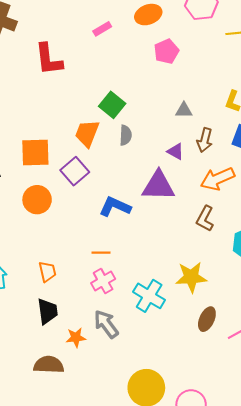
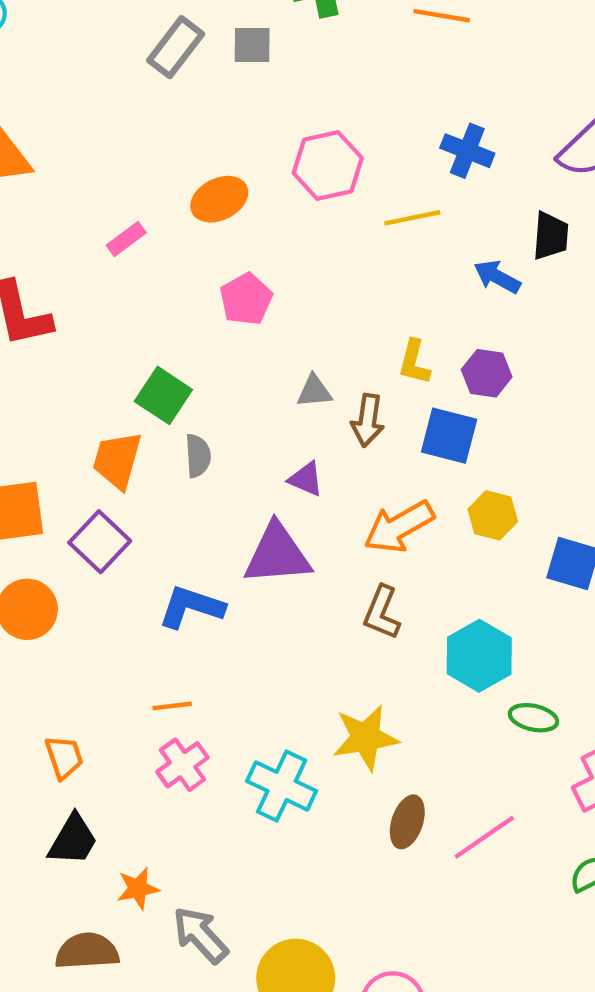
pink pentagon: (166, 51) -> (246, 299), moved
brown arrow: (205, 140) -> (368, 420), moved
black trapezoid: (47, 311) -> (73, 840), turned 44
gray arrow: (106, 324) -> (200, 935), moved

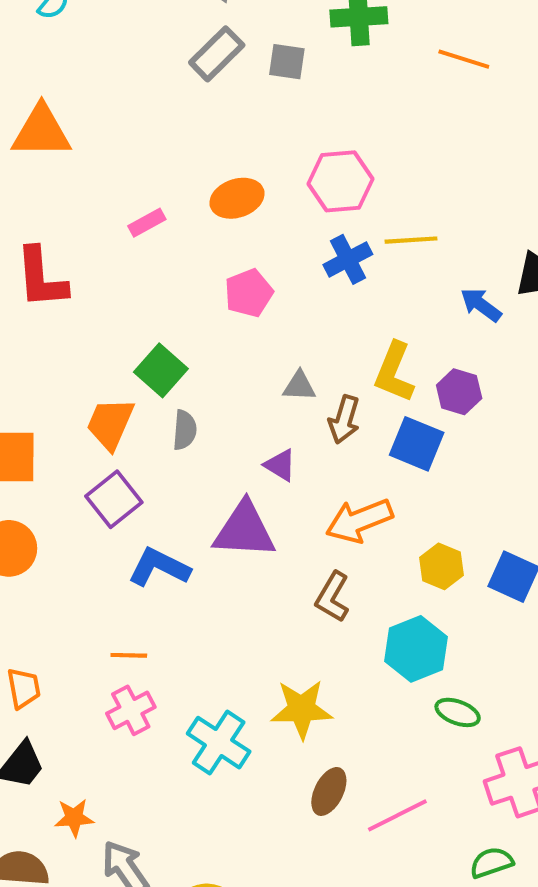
blue cross: (467, 151) -> (348, 259), moved, turned 33
yellow L-shape: (414, 362) -> (394, 372), size x1.4
yellow hexagon: (493, 515) -> (441, 566), moved
purple square: (100, 542) -> (114, 499), moved

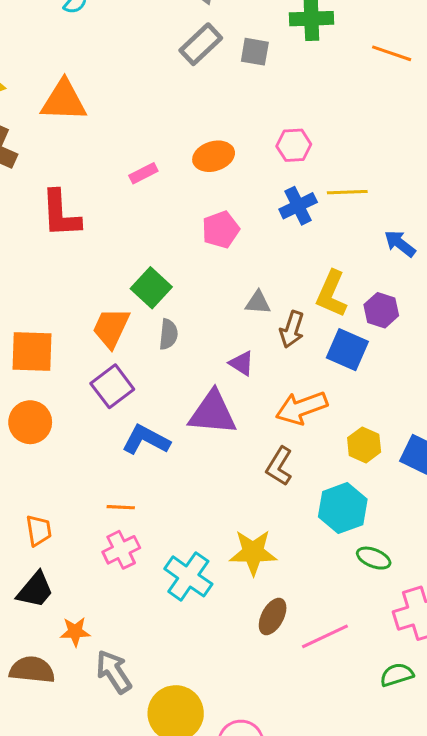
pink hexagon: (340, 181) -> (294, 145), size x0.7

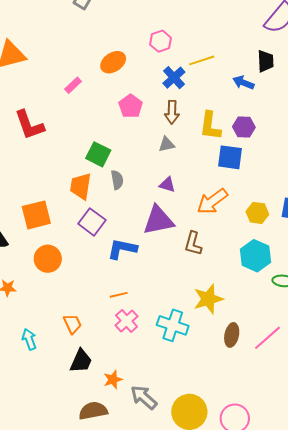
brown arrow: (292, 329) -> (172, 112), moved
brown L-shape: (279, 466) -> (193, 244), moved

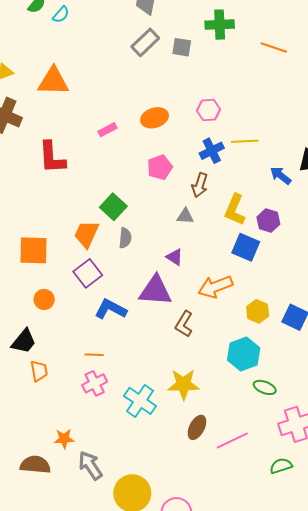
orange circle: (48, 259) -> (44, 299), moved, size x0.7
black trapezoid: (81, 361) -> (24, 341), moved

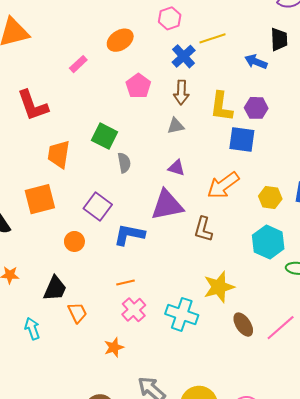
orange trapezoid: (86, 234) -> (59, 154), moved
orange circle: (44, 299) -> (74, 241), moved
brown ellipse: (197, 427) -> (243, 325), turned -45
orange star: (64, 439) -> (114, 347), moved

